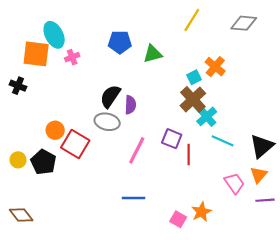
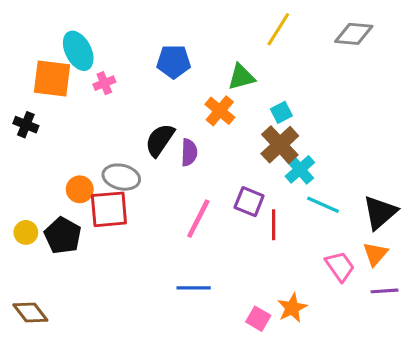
green triangle: (153, 54) -> (241, 77), moved
orange cross: (215, 67) -> (220, 111), moved
gray ellipse: (107, 122) -> (121, 177), moved
red square: (75, 144) -> (109, 209), turned -36

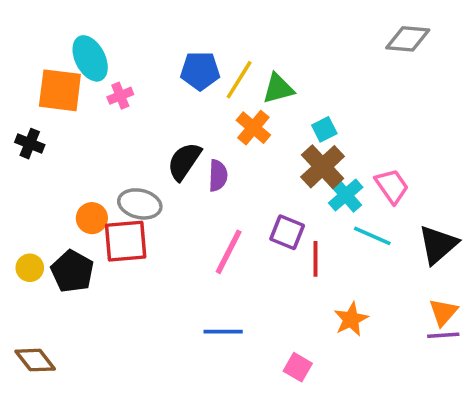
yellow line: (278, 29) -> (239, 80), moved
orange triangle: (375, 254) -> (443, 312), moved
pink trapezoid: (340, 266) -> (392, 186), moved
orange star: (292, 308) -> (351, 319), moved

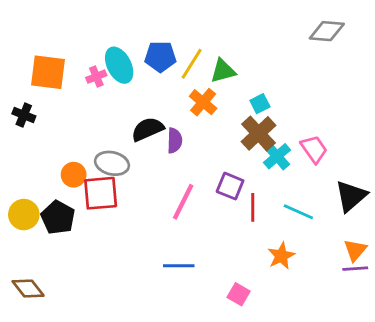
cyan ellipse: (90, 58) -> (119, 65), moved
black semicircle: (184, 161) -> (148, 129), turned 32
cyan line: (372, 236) -> (298, 212), moved
yellow circle: (30, 268) -> (24, 215), size x1.4

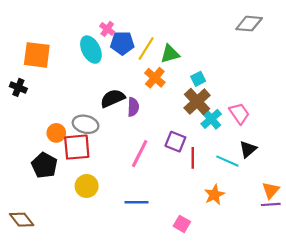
pink cross: (96, 77) -> (107, 29), moved, turned -32
black triangle: (351, 196) -> (248, 149), moved, size x0.7
yellow circle: (24, 215) -> (87, 186), moved

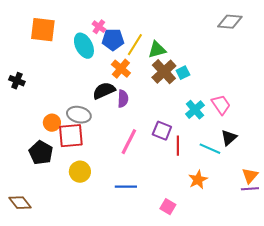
orange square: (37, 55) -> (43, 30), moved
orange cross: (155, 78) -> (121, 69), moved
brown cross: (197, 102) -> (164, 72), moved

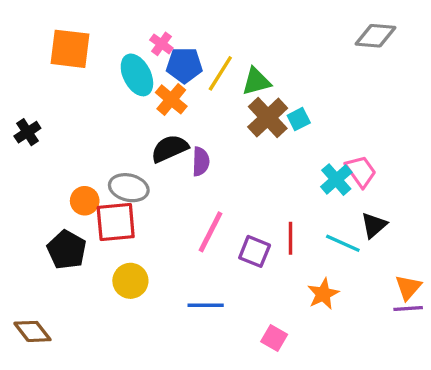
orange cross: (121, 69) -> (171, 99), moved
black cross: (17, 81) -> (27, 132), turned 35
cyan cross: (195, 110) -> (336, 180), moved
purple square: (162, 131) -> (255, 251), moved

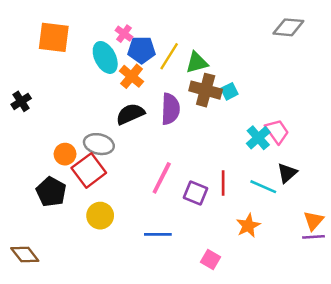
brown cross: (268, 117) -> (206, 90), turned -32
purple semicircle: (201, 162) -> (170, 109), moved, size x1.4
red square: (116, 222) -> (89, 170), turned -32

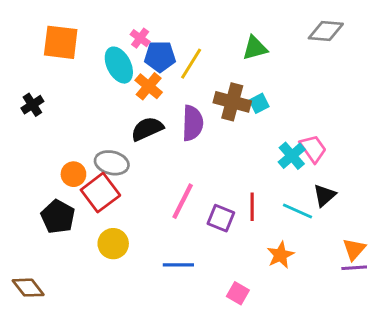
green triangle: (197, 62) -> (255, 48), moved
black cross: (21, 101) -> (32, 105), moved

